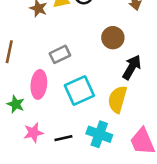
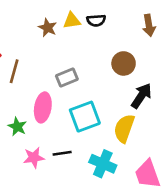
black line: (63, 138) -> (62, 153), moved

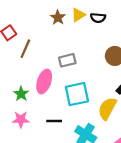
yellow triangle: (72, 21) -> (78, 15), turned -32
pink star: (34, 158) -> (21, 119), moved

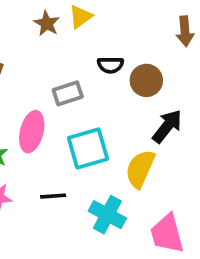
black semicircle: (98, 18) -> (110, 65), moved

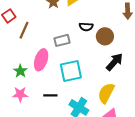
yellow semicircle: (140, 169) -> (106, 93), moved

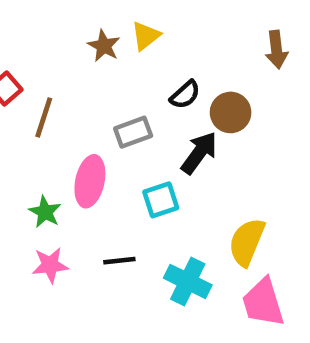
black semicircle: (86, 27) -> (185, 95), turned -40
black arrow: (115, 62) -> (199, 153), moved
cyan square: (71, 71) -> (161, 200), size x0.7

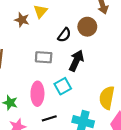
brown circle: (231, 112) -> (87, 27), moved
gray rectangle: (133, 132) -> (44, 57), turned 35
pink ellipse: (90, 181) -> (37, 94), moved

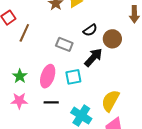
brown circle: (87, 27) -> (112, 39), moved

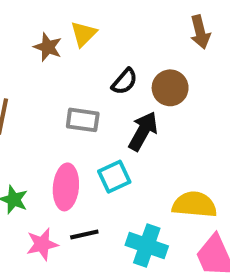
pink star: (19, 101) -> (42, 244), moved
yellow semicircle: (110, 101) -> (194, 205), turned 80

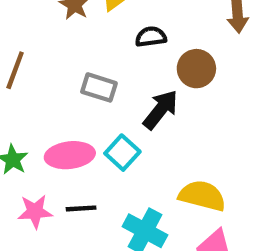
black semicircle: (124, 82) -> (151, 37), moved, turned -148
cyan square: (114, 177) -> (122, 153), turned -32
pink ellipse: (66, 187) -> (70, 155), turned 69

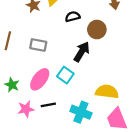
gray rectangle: (99, 87) -> (38, 45), moved
pink ellipse: (70, 155) -> (40, 79), turned -40

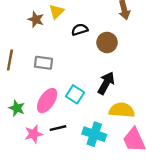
black arrow: (82, 52) -> (106, 83), moved

